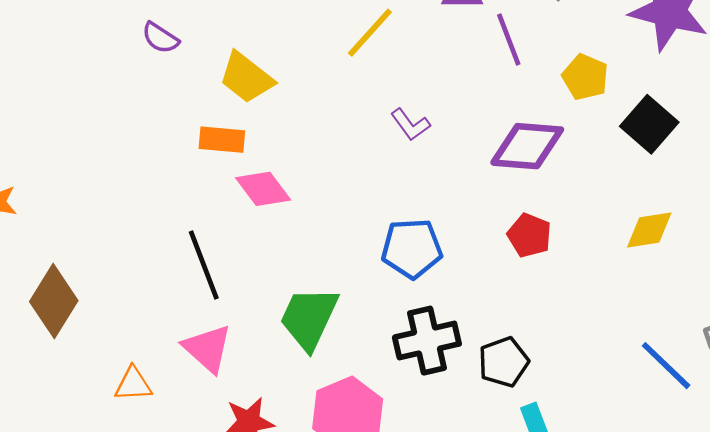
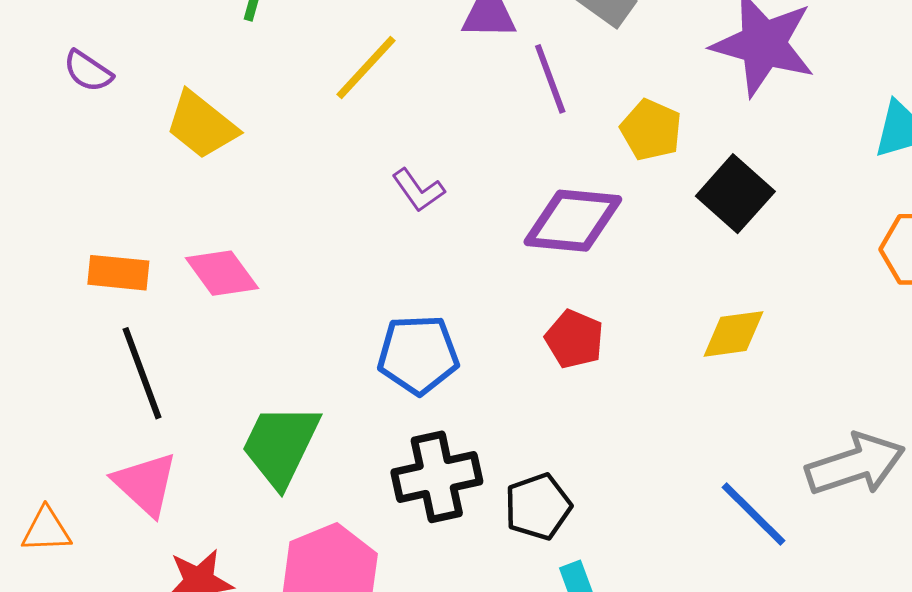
orange rectangle: (222, 140) -> (118, 273), moved

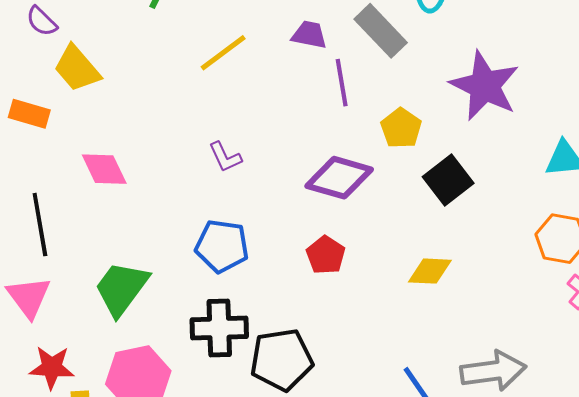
yellow trapezoid: (201, 125) -> (77, 68), moved
purple L-shape: (418, 190) -> (225, 157), moved
orange rectangle: (118, 273) -> (29, 114), moved
black pentagon: (538, 507) -> (282, 360), size x1.4

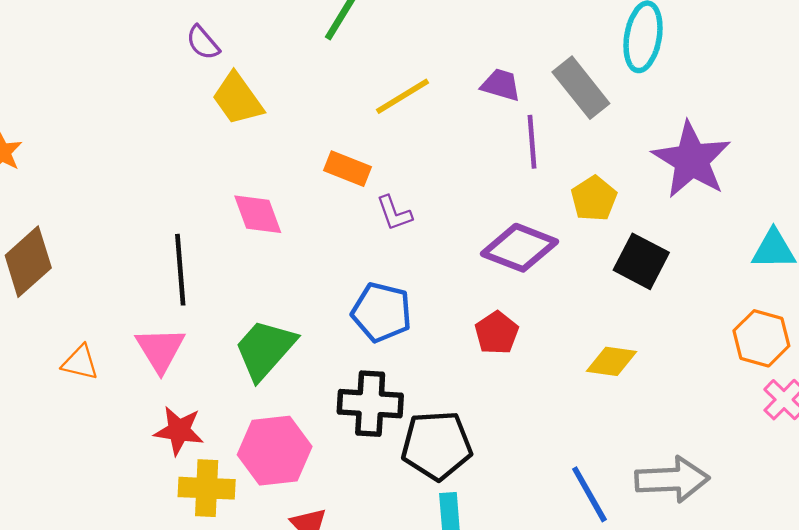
orange rectangle: (29, 114) -> (347, 169), moved
black square: (448, 180) -> (641, 261), turned -30

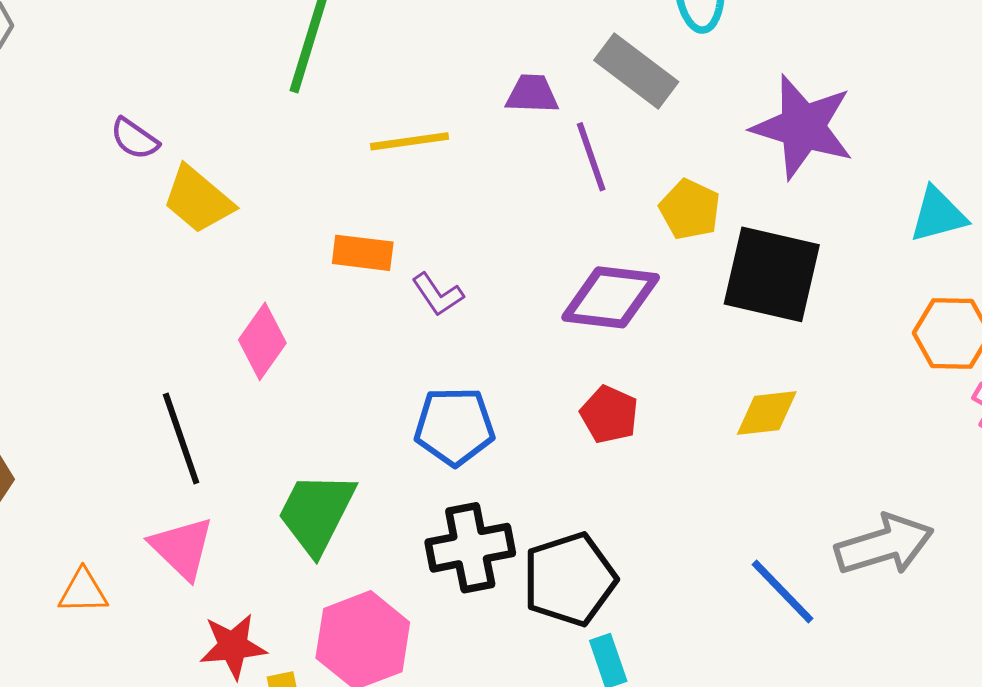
yellow line: (403, 96) -> (409, 141), turned 38
pink diamond: (258, 214) -> (262, 341), turned 70
black square: (641, 261) -> (772, 274), size x1.4

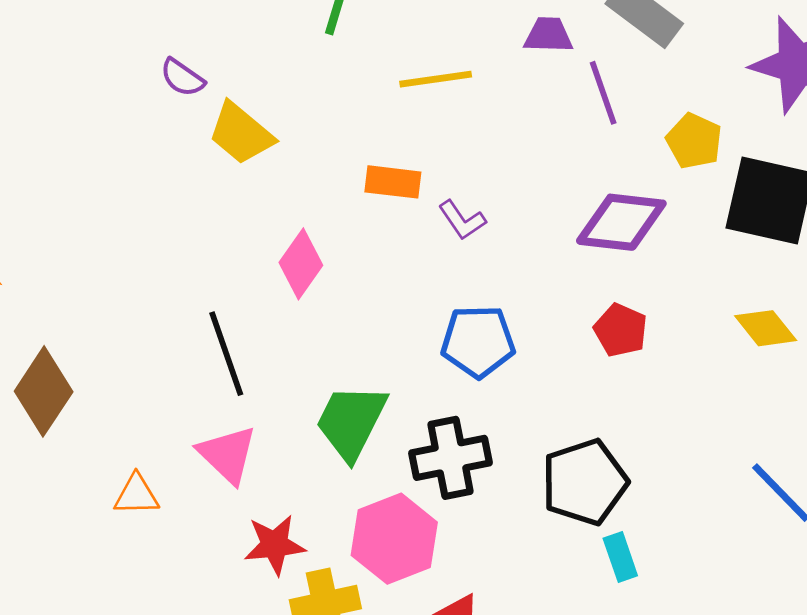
yellow diamond: (767, 413) -> (766, 328), turned 58
black cross: (470, 548) -> (451, 458), moved

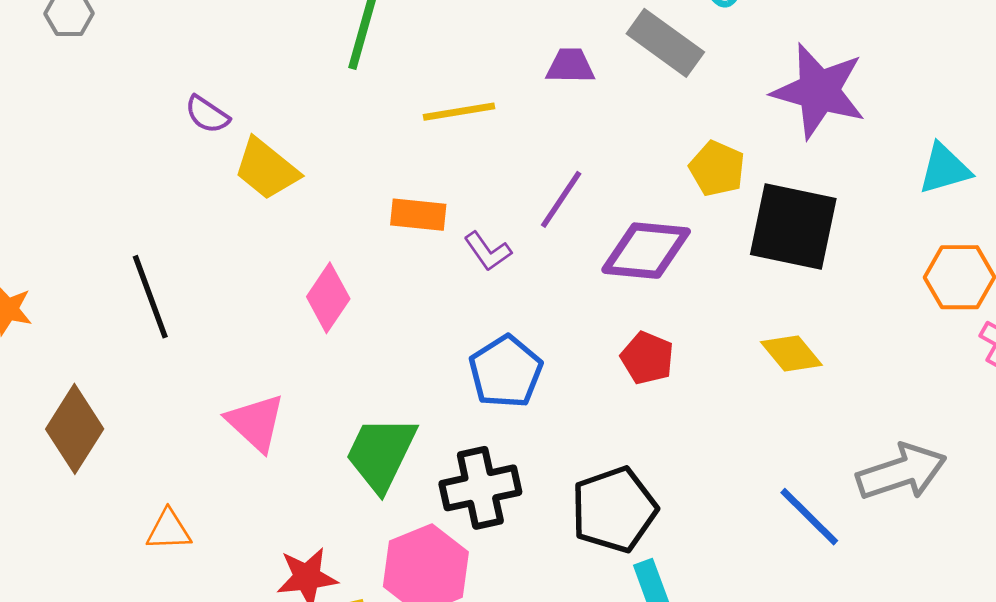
purple line: (603, 93) -> (561, 199), moved, turned 54
blue pentagon: (478, 341) -> (506, 372), turned -30
black line: (226, 354) -> (150, 297), moved
pink triangle: (227, 454) -> (256, 423), moved

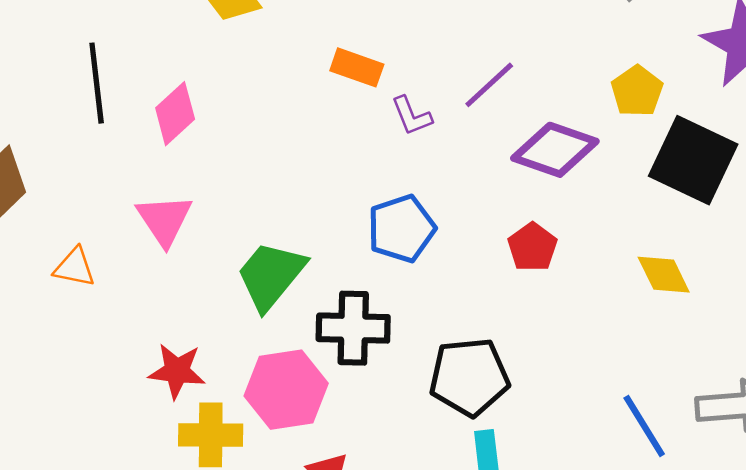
pink diamond: (328, 298) -> (175, 114), moved
orange triangle: (169, 530) -> (75, 267), moved

